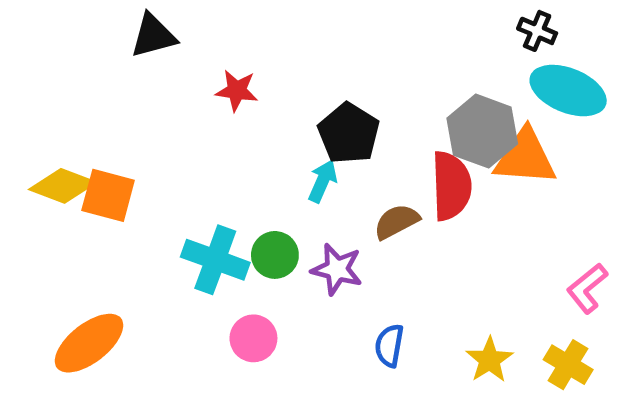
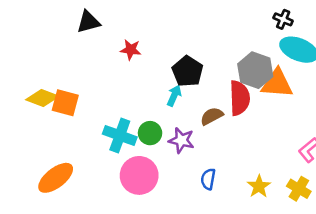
pink circle: (253, 338) -> (139, 175), size x1.6

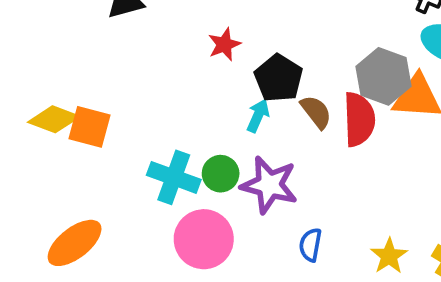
red star: (131, 50) -> (224, 44), moved, turned -30
brown semicircle: (212, 116) -> (316, 112), moved, turned 80
purple star: (181, 140) -> (269, 185), size x1.4

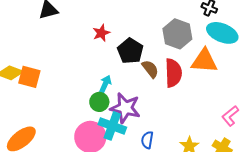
gray hexagon: (383, 76) -> (177, 34), moved
cyan arrow: (258, 116) -> (105, 84), moved
cyan cross: (174, 177) -> (112, 126), moved

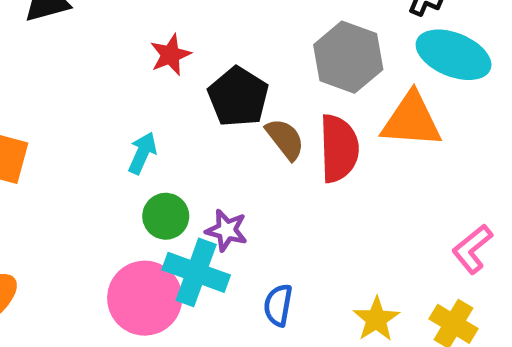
cyan arrow: (105, 84) -> (142, 153), moved
purple star: (125, 108) -> (227, 230), size x0.6

